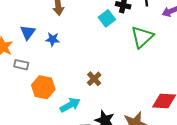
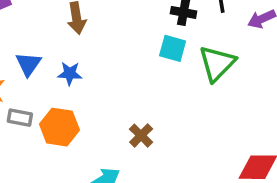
cyan square: (107, 18) -> (173, 48), moved, turned -35
orange hexagon: (43, 87) -> (59, 127), moved

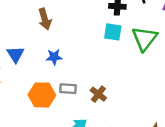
blue star: (70, 74) -> (54, 57), moved
gray rectangle: (20, 118) -> (68, 89), moved

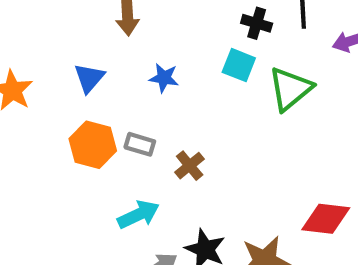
blue triangle: (15, 54) -> (89, 78), moved
blue star: (54, 57) -> (164, 78), moved

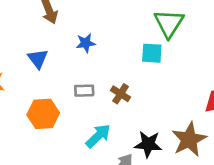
cyan square: (239, 65) -> (152, 53), moved
orange hexagon: (93, 145) -> (43, 114), moved

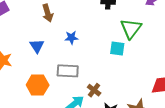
gray rectangle: (84, 91) -> (68, 71), size x1.5
brown cross: (121, 94) -> (94, 90), moved

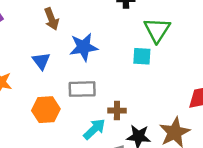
blue star: (71, 38) -> (84, 47), size x1.6
brown cross: (94, 90) -> (117, 111), turned -32

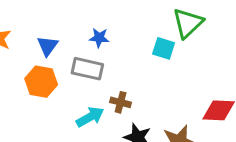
blue star: (84, 47) -> (99, 38), moved, size x0.6
blue triangle: (41, 61) -> (47, 46), moved

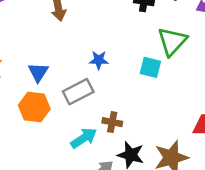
blue star: (99, 38) -> (99, 60), moved
gray rectangle: (87, 69) -> (78, 92), turned -36

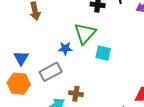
green triangle: (172, 41) -> (85, 33), moved

